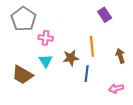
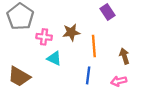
brown star: (71, 58) -> (71, 32), moved
cyan triangle: (46, 61) -> (54, 58), moved, turned -32
pink arrow: (116, 88) -> (119, 81), moved

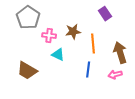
brown arrow: (124, 56) -> (120, 53), size x1.5

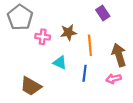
cyan triangle: (58, 55) -> (60, 63), moved
brown trapezoid: (27, 71) -> (31, 86), moved

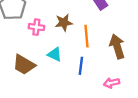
pink arrow: (114, 79) -> (112, 83), moved
brown trapezoid: (31, 86) -> (24, 65), moved

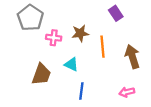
brown trapezoid: (24, 65) -> (41, 74), turned -100
blue line: (81, 66) -> (81, 91), moved

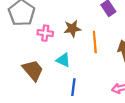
brown trapezoid: (41, 74) -> (33, 70), turned -60

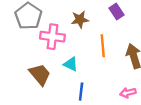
brown star: (72, 29) -> (80, 19), moved
pink cross: (45, 33) -> (52, 37), size x1.5

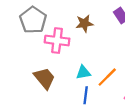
orange line: (103, 46) -> (107, 77), moved, turned 50
cyan triangle: (71, 64) -> (83, 72), moved, turned -35

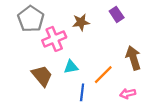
pink cross: (57, 41) -> (54, 39), turned -30
cyan triangle: (83, 72) -> (71, 67), moved

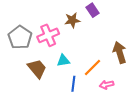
purple rectangle: (117, 14) -> (92, 10), moved
gray pentagon: (31, 19) -> (20, 37), moved
pink arrow: (128, 94) -> (107, 85), moved

